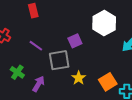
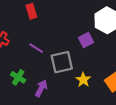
purple square: (75, 41) -> (86, 40), moved

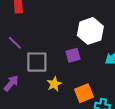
purple square: (86, 40) -> (73, 55), moved

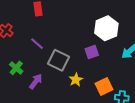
gray square: (37, 62) -> (59, 60), turned 30

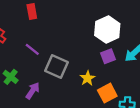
purple square: (92, 52) -> (108, 56), moved
yellow star: (76, 80) -> (88, 78), moved

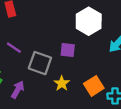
purple square: (108, 56) -> (68, 50), moved, turned 32
yellow star: (88, 78) -> (62, 83), moved

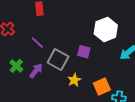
purple arrow: (18, 90) -> (36, 71), moved

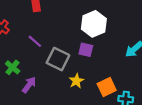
white hexagon: (106, 30) -> (94, 24), moved
purple arrow: (36, 71) -> (29, 85), moved

